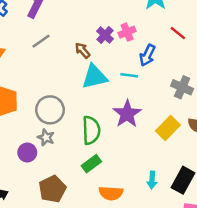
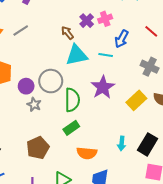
red line: (178, 33) -> (151, 31), moved
gray line: (41, 41) -> (21, 30), moved
gray circle: (50, 110) -> (51, 81), moved
purple circle: (27, 152) -> (26, 86), moved

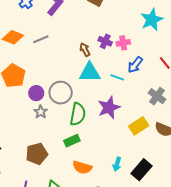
purple cross: (87, 21) -> (105, 41), turned -32

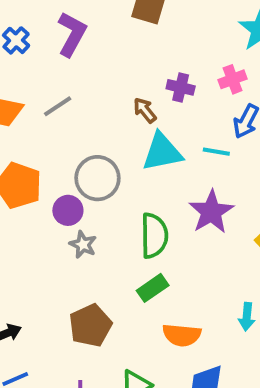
pink cross: (123, 43) -> (233, 79), moved
gray circle: (61, 93) -> (97, 178), moved

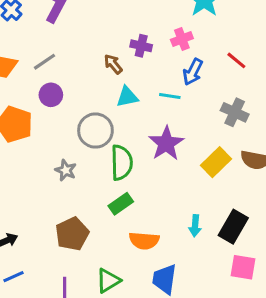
cyan triangle: (162, 152) -> (127, 97), size x0.7
gray circle: (97, 178) -> (95, 131), moved
purple circle: (68, 210) -> (51, 95), moved

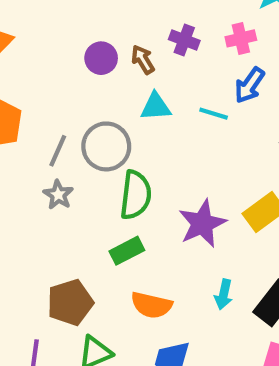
gray line: (45, 62) -> (58, 151), moved, turned -40
purple circle: (51, 95) -> (101, 58), moved
purple star: (166, 143) -> (202, 224), moved
brown pentagon: (72, 234) -> (70, 302), moved

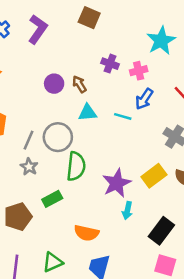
purple cross: (184, 40) -> (110, 64), moved
green rectangle: (127, 251) -> (52, 199), moved
cyan arrow: (224, 294) -> (127, 211), moved
brown pentagon: (70, 302) -> (18, 217), moved

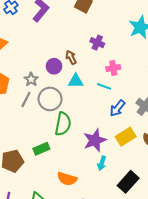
pink cross: (139, 71) -> (113, 68), moved
purple circle: (54, 84) -> (54, 66), moved
blue arrow: (144, 99) -> (117, 108), moved
gray star: (29, 167) -> (31, 79), moved

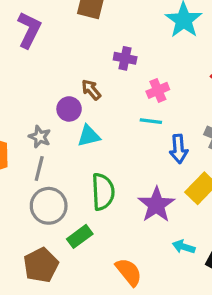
cyan triangle: (76, 81) -> (89, 136), moved
gray circle: (50, 99) -> (49, 206), moved
blue arrow: (117, 108) -> (179, 149), turned -30
cyan arrow: (102, 163) -> (184, 247), moved, turned 104
orange semicircle: (67, 179) -> (129, 272), turned -132

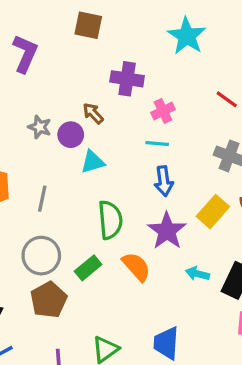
purple cross: (125, 58) -> (127, 79), size x1.4
gray star: (40, 137) -> (40, 127), moved
blue arrow: (179, 149) -> (164, 181), moved
gray circle: (49, 206) -> (41, 256), moved
orange semicircle: (129, 272) -> (136, 267), moved

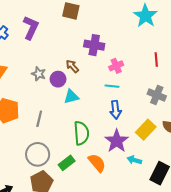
cyan star: (187, 36) -> (145, 16), moved
red line: (227, 99) -> (156, 60), turned 48
cyan arrow: (198, 274) -> (134, 160), moved

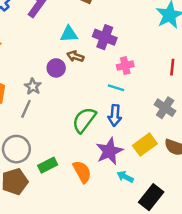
brown arrow: (72, 66) -> (75, 56), turned -40
gray star: (39, 74) -> (33, 86), moved
cyan triangle: (71, 97) -> (69, 34), moved
green semicircle: (81, 133) -> (84, 120), moved, turned -150

